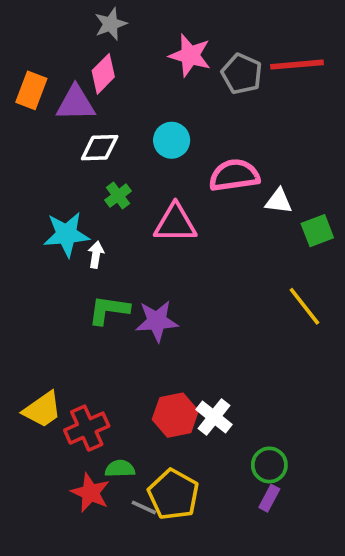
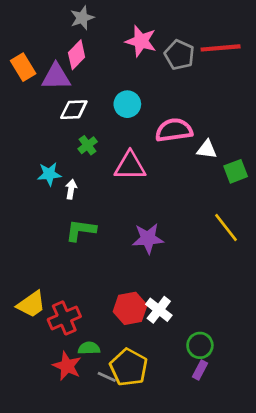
orange rectangle: (31, 90) -> (23, 67), turned -52
cyan star: (66, 234) -> (49, 174), size x0.7
purple star: (157, 321) -> (148, 238), moved

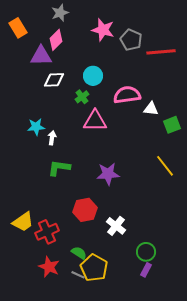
red line: (221, 48) -> (161, 52), moved
orange rectangle: (23, 67) -> (18, 28), moved
green cross: (88, 145) -> (82, 97), moved
red hexagon: (130, 308) -> (85, 210), moved
green semicircle: (89, 348) -> (79, 253), moved, turned 35

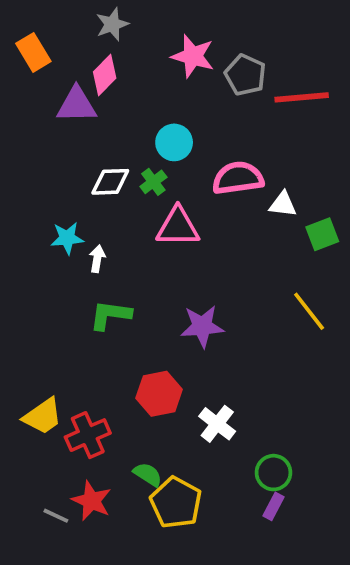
white diamond: (54, 80) -> (110, 182), moved
gray line: (78, 275) -> (56, 516), moved

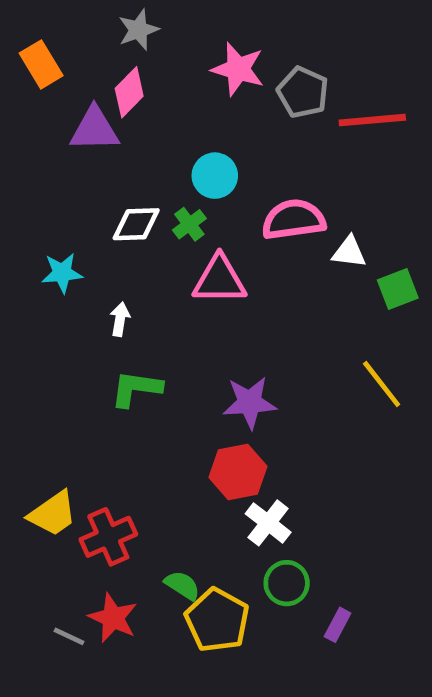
cyan star: (67, 238) -> (62, 273), moved
red hexagon: (159, 394) -> (238, 472), moved
green circle: (273, 473) -> (287, 583), moved

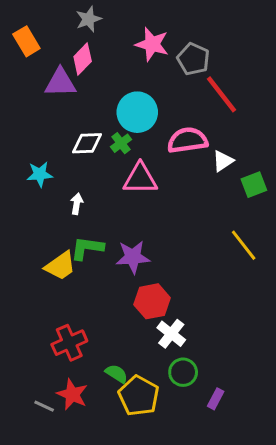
red line: (372, 120) -> (221, 94), moved, turned 57
cyan circle: (215, 176) -> (137, 112), size x1.4
white triangle: (349, 252) -> (223, 161), turned -40
purple star: (250, 403) -> (133, 257), moved
yellow trapezoid: (53, 514) -> (60, 266), moved

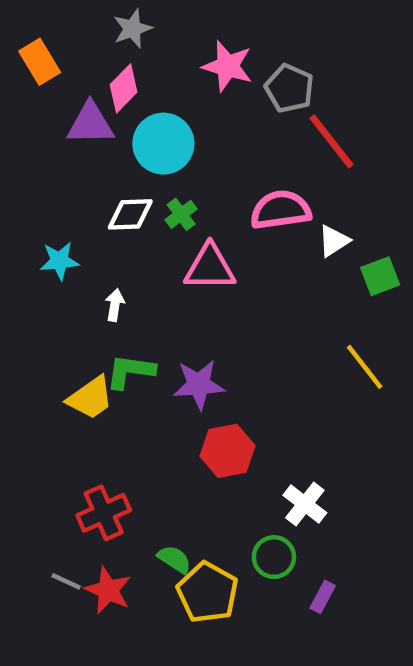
cyan circle: (137, 112) -> (163, 144), moved
white cross: (171, 334) -> (305, 504), moved
gray line: (44, 406) -> (66, 581), moved

